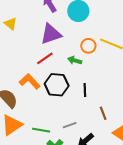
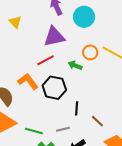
black line: (85, 90) -> (77, 108), moved
brown line: (103, 113) -> (97, 121), turned -32

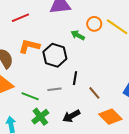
red line: (46, 60) -> (20, 18), moved
orange L-shape: (28, 81) -> (29, 46), turned -45
gray line: (63, 129) -> (54, 89), moved

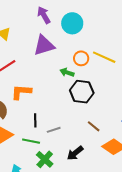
black hexagon: (55, 55) -> (82, 92), moved
black line: (75, 78) -> (35, 120), moved

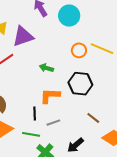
purple triangle: (44, 45) -> (23, 36), moved
green arrow: (67, 72) -> (46, 68), moved
orange L-shape: (21, 92) -> (50, 96), moved

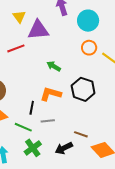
orange circle: (79, 50) -> (89, 48), moved
brown line: (93, 118) -> (81, 134), moved, turned -32

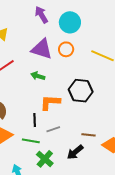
purple triangle: (38, 30) -> (42, 49), moved, turned 35
orange circle: (89, 48) -> (66, 49), moved
green arrow: (54, 66) -> (38, 76), moved

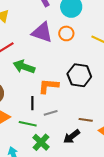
green arrow: (38, 76) -> (24, 67), moved, size x1.5

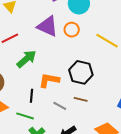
green arrow: (24, 67) -> (26, 59), turned 115
gray line: (51, 113) -> (60, 106), moved, turned 40
brown line: (86, 120) -> (81, 99), moved

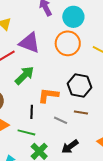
purple triangle: (48, 26) -> (30, 43), moved
orange circle: (72, 30) -> (68, 43), size x1.6

